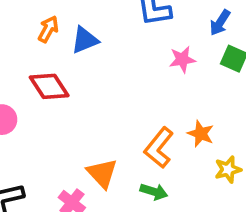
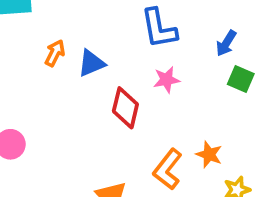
pink star: (182, 59) -> (166, 80), moved
red diamond: (49, 86) -> (125, 108), moved, turned 48

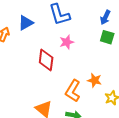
blue arrow: (226, 43) -> (105, 17), moved
blue triangle: (91, 63) -> (26, 23), moved

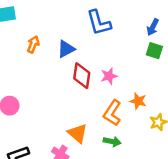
blue triangle: (26, 23) -> (66, 49), moved
pink star: (67, 42) -> (109, 76), moved

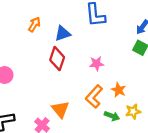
red diamond: (82, 76) -> (57, 59), moved
green arrow: (112, 141) -> (112, 116), moved

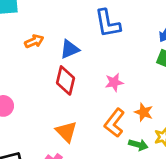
orange arrow: (34, 24) -> (34, 41), turned 40
orange triangle: (60, 109) -> (66, 132), moved

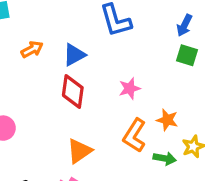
orange triangle: (66, 132) -> (79, 151), turned 45

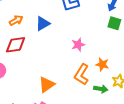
red diamond: (73, 91) -> (16, 45), moved, turned 75

